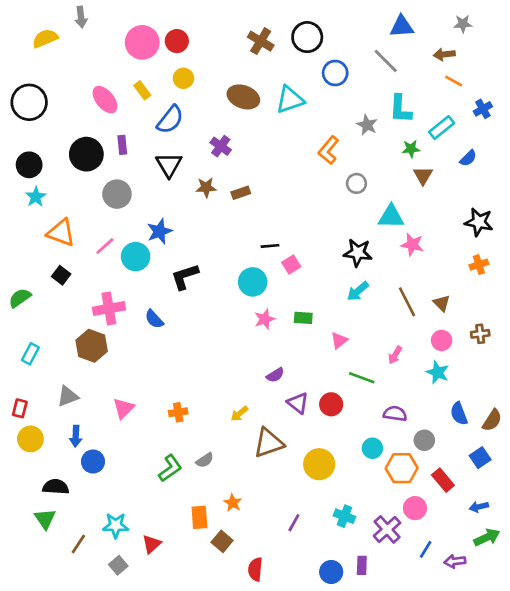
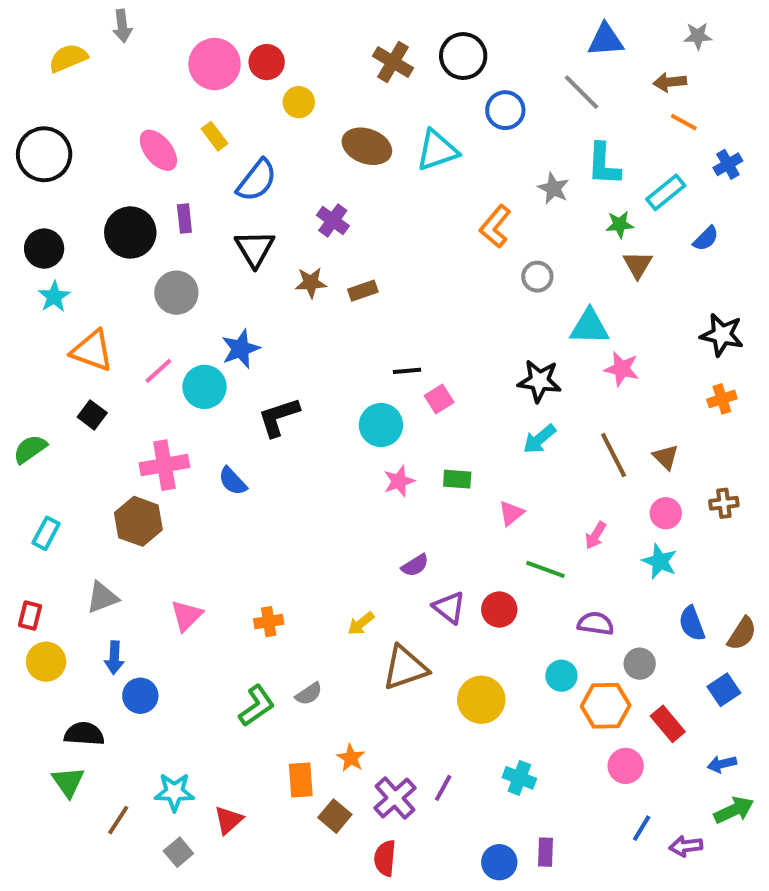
yellow circle: (183, 78) -> (299, 102), moved
purple cross: (387, 529) -> (395, 798), moved

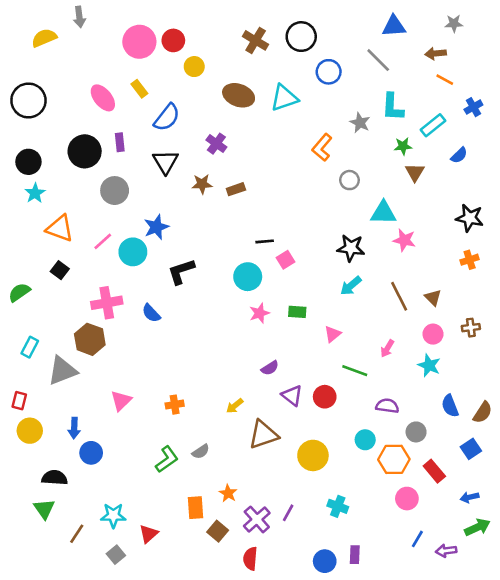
gray triangle: (102, 597) -> (62, 371), moved, size x1.4

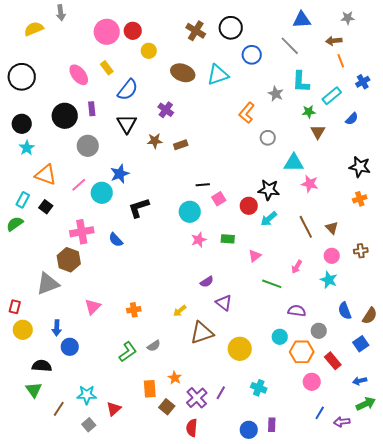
orange line: (445, 80) -> (341, 61), turned 40
cyan rectangle: (30, 347) -> (23, 200), moved
red circle: (325, 397) -> (249, 206), moved

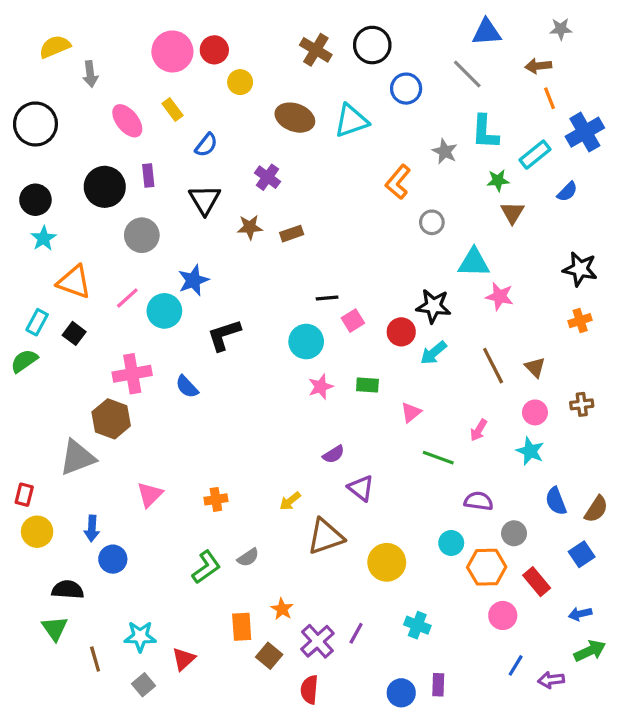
gray arrow: (61, 13) -> (90, 74), moved
blue cross: (363, 82) -> (585, 132), size x1.6
blue semicircle: (128, 90) -> (206, 145), size x0.7
brown line: (59, 409) -> (95, 659), turned -49

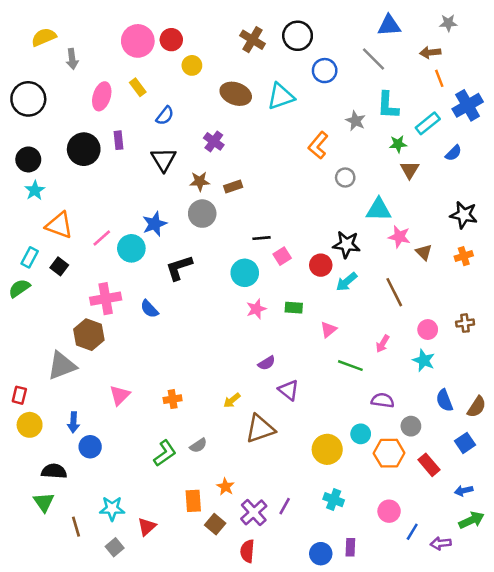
pink ellipse: (127, 121) -> (102, 96), turned 56
gray circle: (142, 235) -> (202, 214), moved
brown triangle: (535, 367) -> (424, 252), moved
yellow circle: (387, 562) -> (327, 449), moved
pink circle: (503, 615) -> (389, 511), moved

